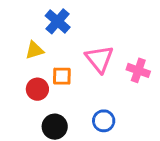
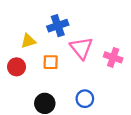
blue cross: (58, 21) -> (58, 26), moved, turned 30
red circle: (37, 89) -> (17, 67), moved

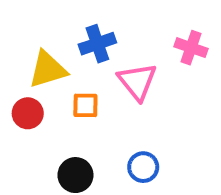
yellow triangle: (28, 41) -> (48, 69), size x1.5
pink cross: (113, 57) -> (191, 48), moved

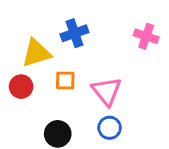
pink triangle: (137, 81) -> (106, 91), moved

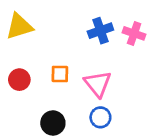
blue cross: (74, 33) -> (100, 31), moved
yellow triangle: (36, 53) -> (19, 26), moved

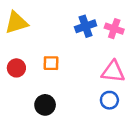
pink triangle: (98, 84) -> (113, 72), moved, turned -45
blue circle: (100, 117) -> (109, 100), moved

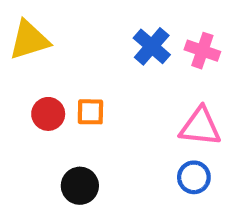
blue cross: (86, 26) -> (152, 46), turned -30
red circle: (16, 68) -> (48, 114), moved

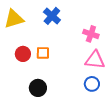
blue cross: (152, 46) -> (52, 16), moved
pink cross: (202, 51) -> (91, 34), moved

